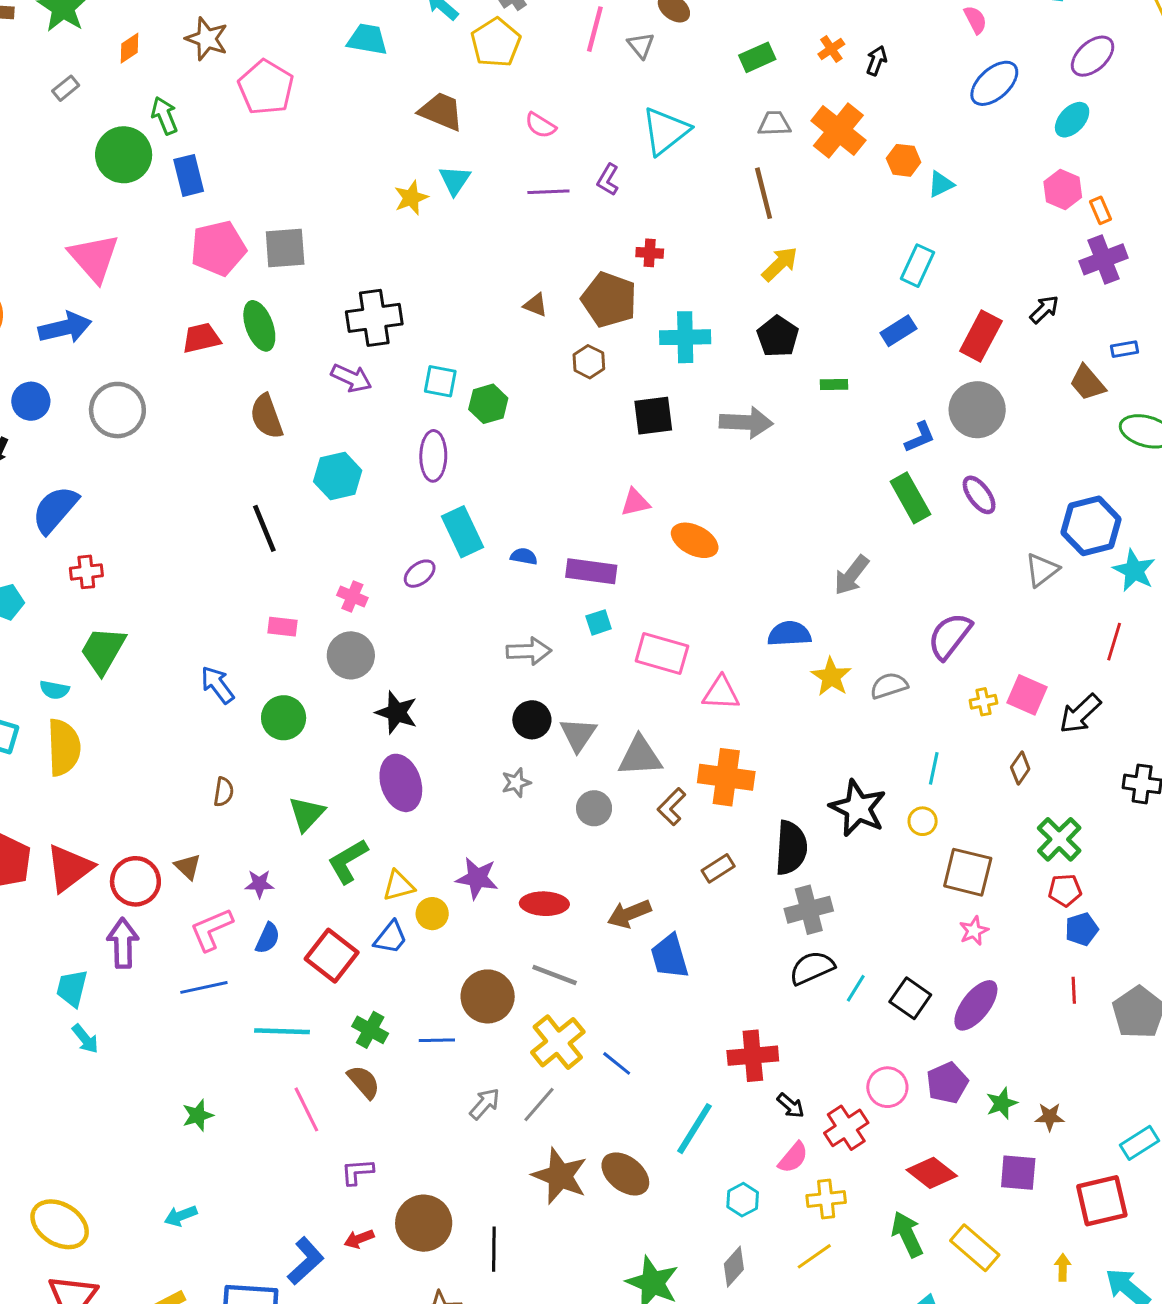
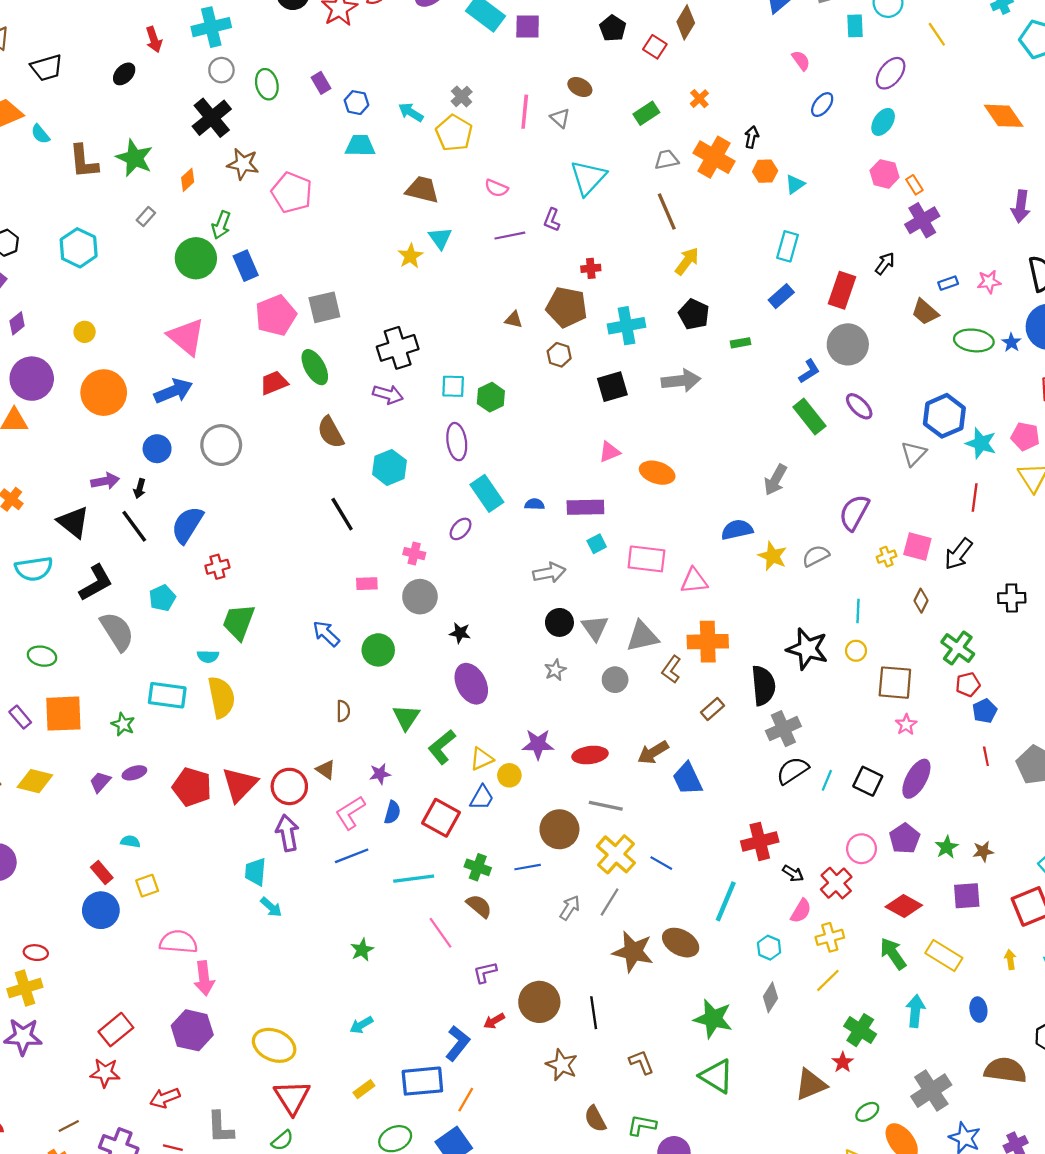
black arrow: (877, 61) -> (752, 137), moved
blue ellipse: (994, 83) -> (822, 105), size x0.7
green arrow: (165, 116) -> (221, 225), turned -128
black star: (397, 713) -> (460, 633), size x0.7

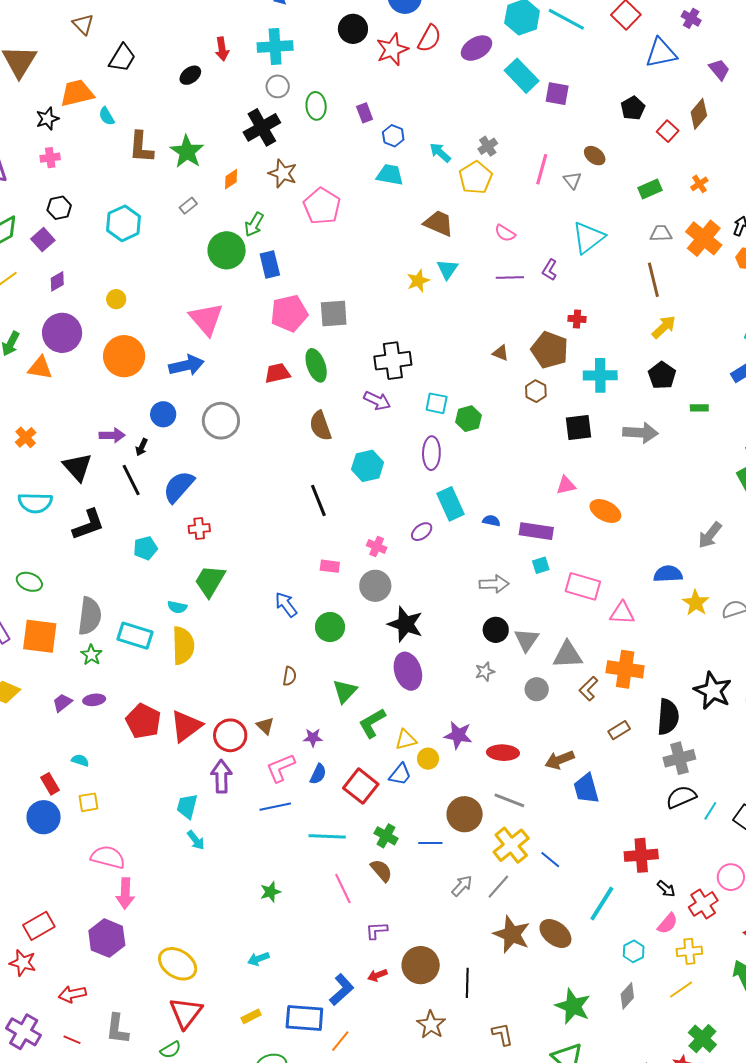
black trapezoid: (47, 68) -> (122, 58), turned -52
gray semicircle: (117, 631) -> (90, 616), moved, turned 30
black star: (460, 633) -> (405, 624), size x1.8

